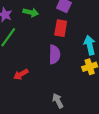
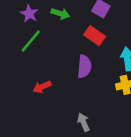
red rectangle: (61, 28) -> (95, 36), turned -70

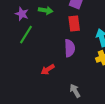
red rectangle: (95, 36) -> (74, 24), turned 56
red arrow: (42, 87) -> (48, 69), moved

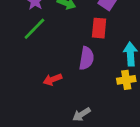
gray arrow: (75, 91) -> (82, 114), turned -104

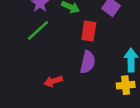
red rectangle: (99, 28) -> (89, 31), moved

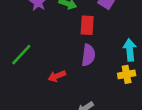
green line: (38, 30) -> (21, 55), moved

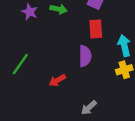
red rectangle: (87, 25) -> (96, 29), moved

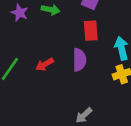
red arrow: (57, 80) -> (45, 64), moved

